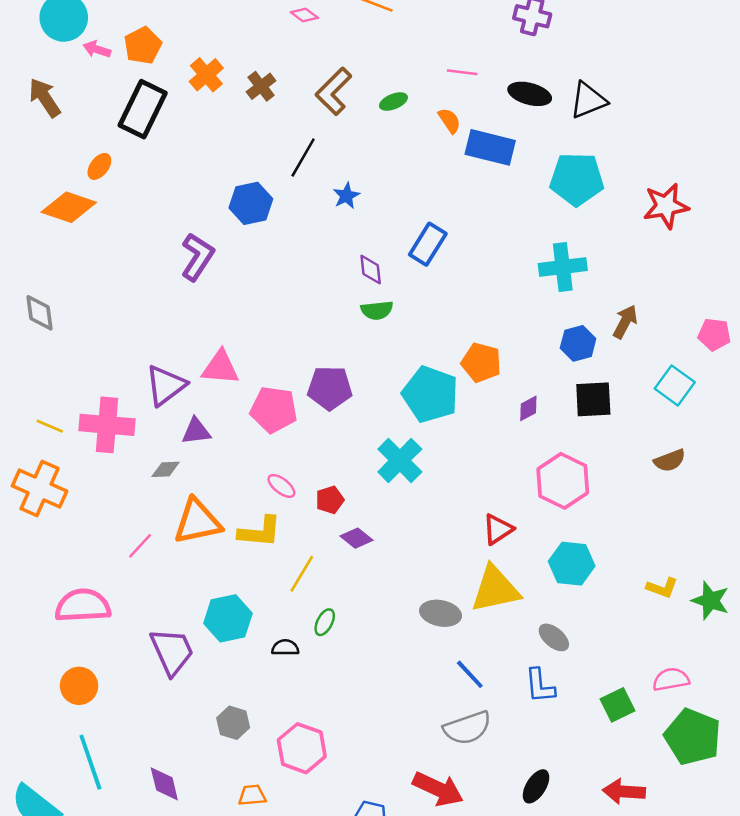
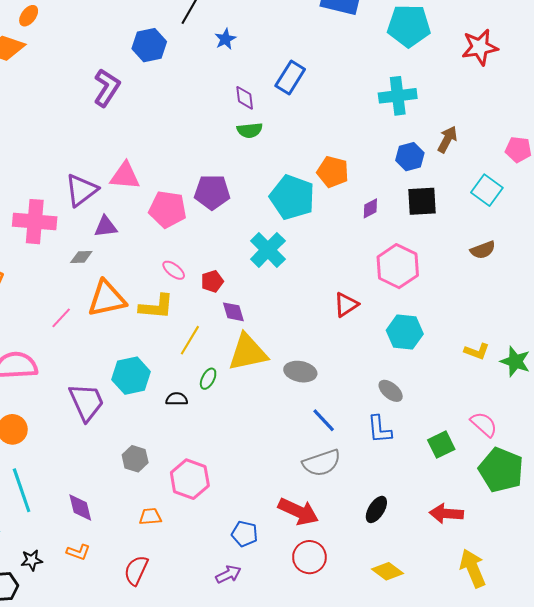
purple diamond: (357, 538) -> (233, 312), turned 35
yellow triangle: (495, 589) -> (248, 352), moved
pink semicircle: (671, 679) -> (484, 424), turned 52

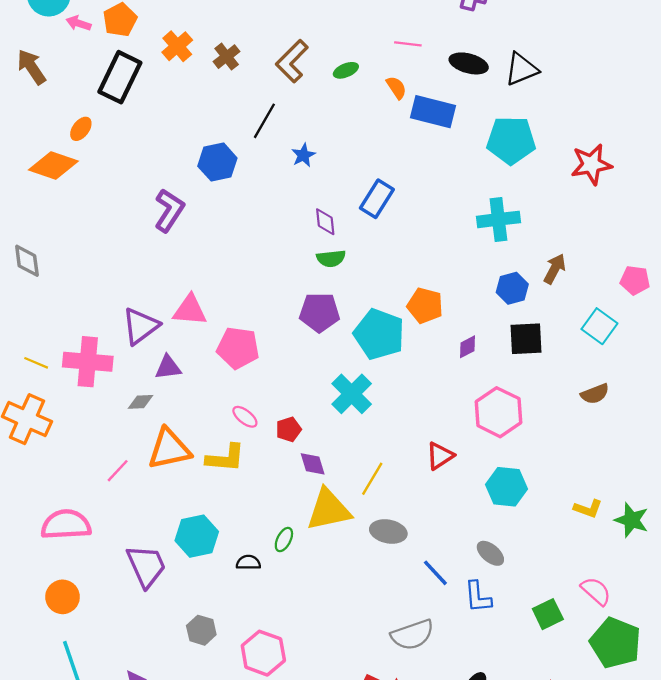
purple pentagon: (212, 192) -> (319, 312), moved
yellow line: (190, 340) -> (372, 479), moved
blue line: (324, 420) -> (435, 573), moved

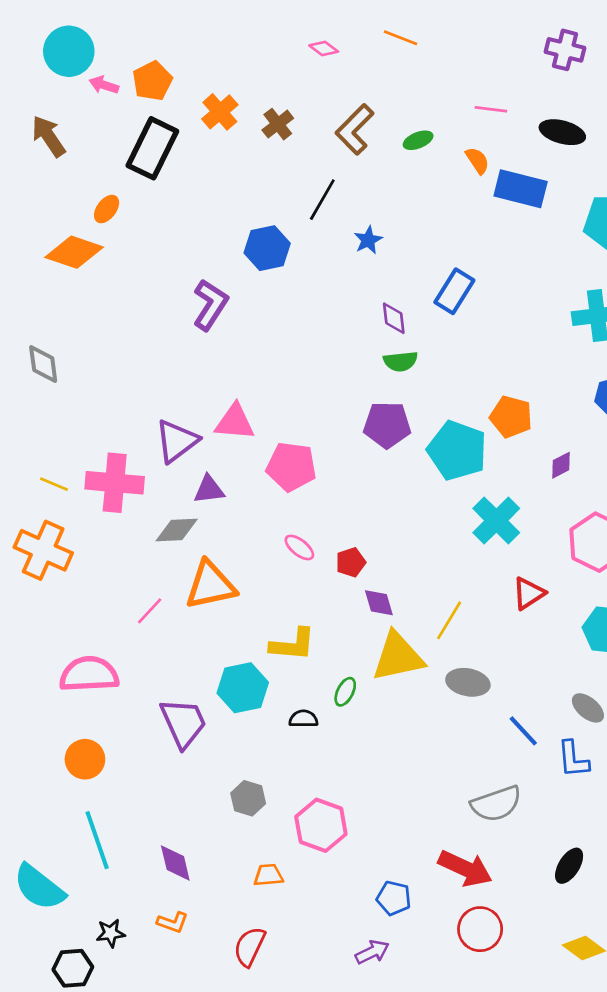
cyan cross: (352, 394) -> (496, 521), moved
gray diamond: (141, 402) -> (177, 530), size x1.4
yellow L-shape: (225, 458) -> (293, 645), moved

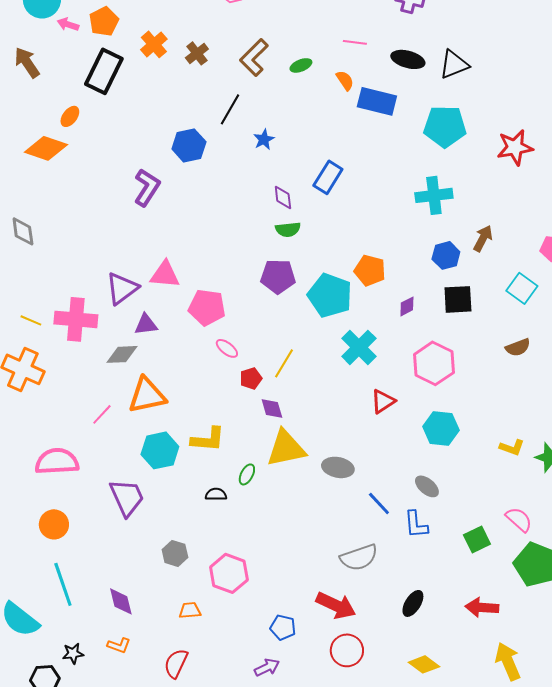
pink ellipse: (299, 547) -> (227, 348), moved
yellow line: (449, 620) -> (284, 363), moved
cyan hexagon: (243, 688) -> (160, 450), moved

